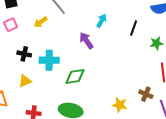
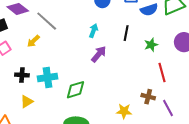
purple arrow: (86, 41) -> (99, 54), moved, turned 84

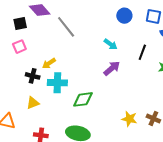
cyan arrow: (93, 31) -> (111, 44), turned 96
yellow arrow: (33, 41) -> (49, 63), moved
yellow star: (124, 111) -> (129, 119), moved

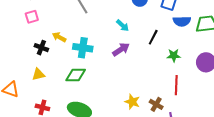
yellow arrow: (49, 63) -> (59, 37), turned 56
cyan cross: (57, 83) -> (83, 48), moved
green diamond: (83, 99) -> (76, 75), moved

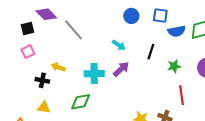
cyan cross: (83, 48) -> (94, 74), moved
yellow triangle: (38, 74) -> (44, 107), turned 32

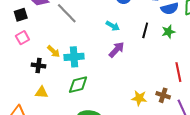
green star: (174, 66) -> (168, 32), moved
yellow arrow: (58, 67) -> (54, 51), turned -152
cyan cross: (94, 74) -> (74, 57), moved

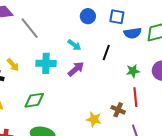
green star: (168, 32) -> (133, 71), moved
cyan cross: (74, 57) -> (46, 63), moved
brown cross: (163, 95) -> (118, 110), moved

